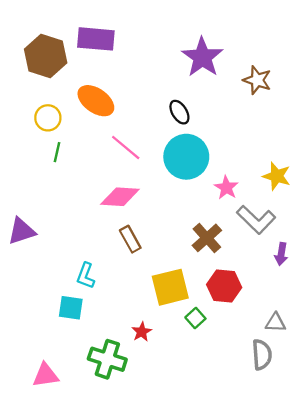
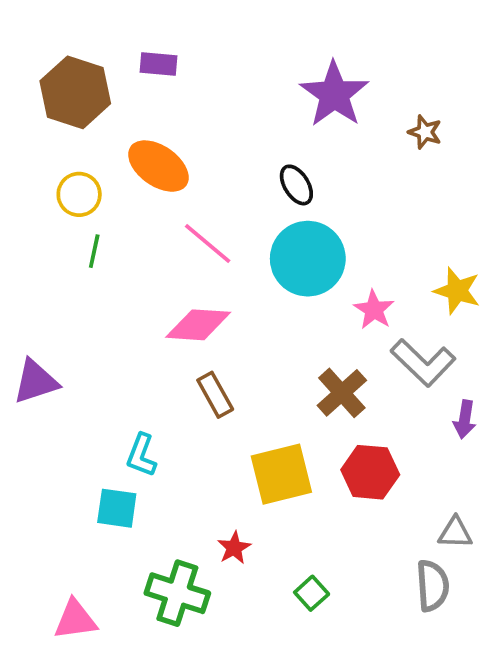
purple rectangle: (96, 39) -> (158, 64), size x0.6
brown star: (257, 80) -> (425, 132), size x0.7
green square: (195, 318) -> (312, 593), moved

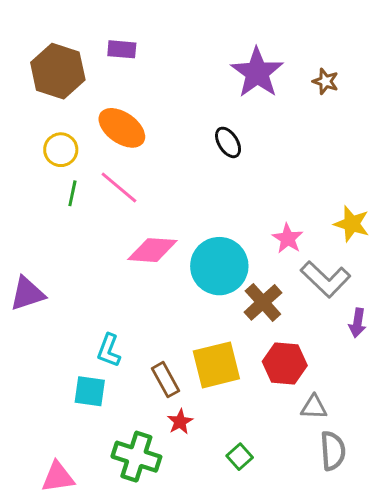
brown star: (425, 132) -> (325, 81), moved
pink line: (208, 244) -> (119, 188), moved
cyan circle: (308, 259) -> (219, 266), moved
brown rectangle: (215, 395) -> (165, 380), moved
gray triangle: (455, 533) -> (314, 407), moved

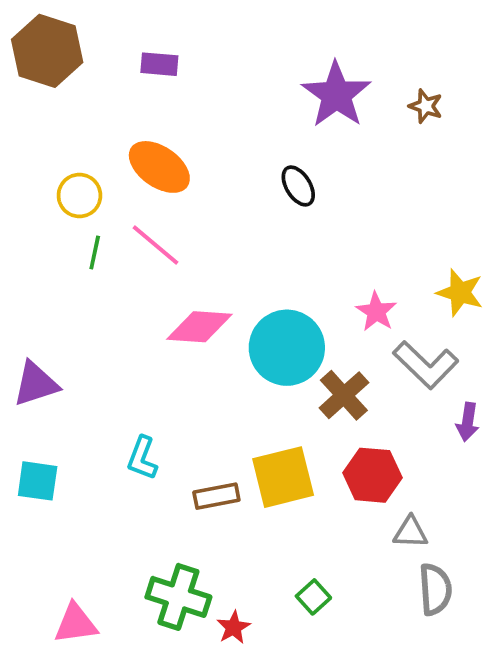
brown hexagon: (58, 71) -> (47, 51), moved
brown rectangle: (165, 380) -> (216, 496), turned -72
cyan square: (90, 391) -> (38, 481), moved
red star: (180, 422) -> (234, 627), moved

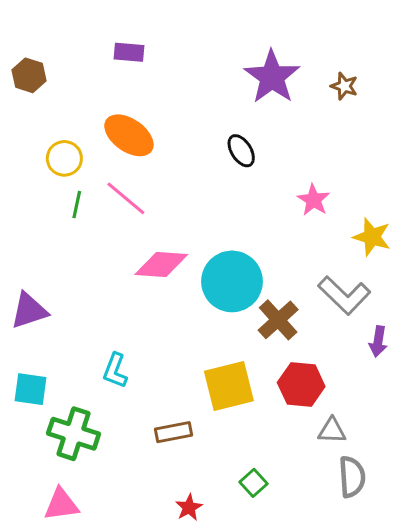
brown hexagon: (47, 51) -> (29, 75), moved, size x0.6
pink star: (376, 312) -> (314, 200), moved
brown rectangle: (216, 496) -> (174, 432), moved
green cross: (178, 597) -> (74, 434), moved

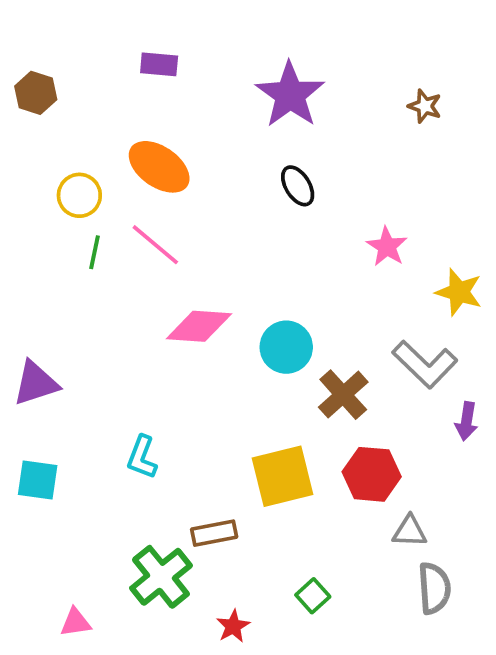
purple star: (272, 77) -> (290, 95), moved
cyan circle: (232, 281) -> (286, 347), size x0.7
green cross: (74, 434) -> (161, 577), moved, turned 33
pink triangle: (61, 504) -> (76, 622), size x0.7

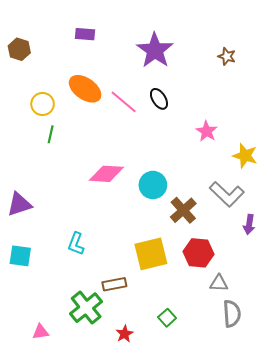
pink line: (155, 245) -> (124, 102), moved

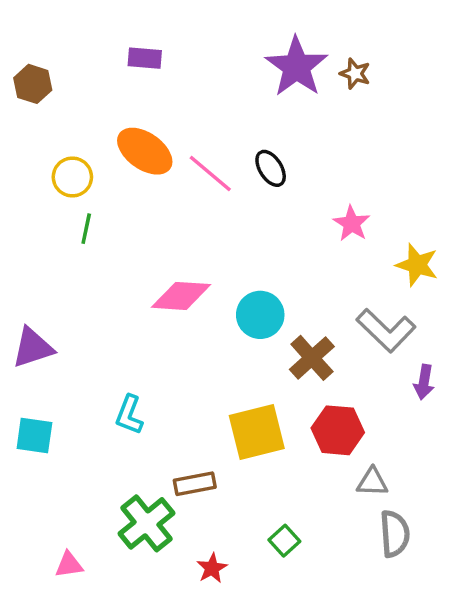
purple star: (155, 50) -> (296, 67), moved
brown star: (227, 56) -> (355, 74), moved

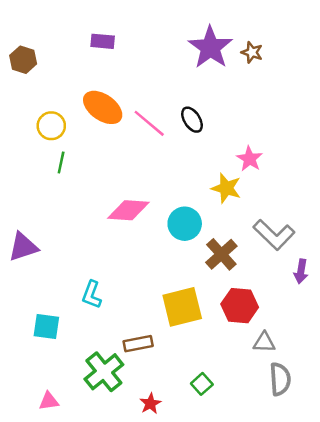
yellow star: (417, 265) -> (226, 188), moved
cyan square: (34, 435) -> (46, 326), moved

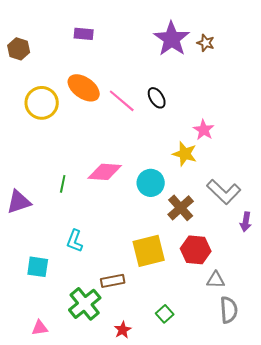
yellow circle: (51, 126) -> (42, 103), size x1.4
green line: (61, 162) -> (63, 184), moved

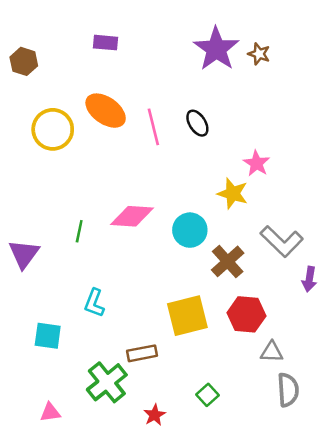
pink line: (122, 101) -> (153, 127), turned 36
purple triangle: (19, 202) -> (24, 254), turned -36

